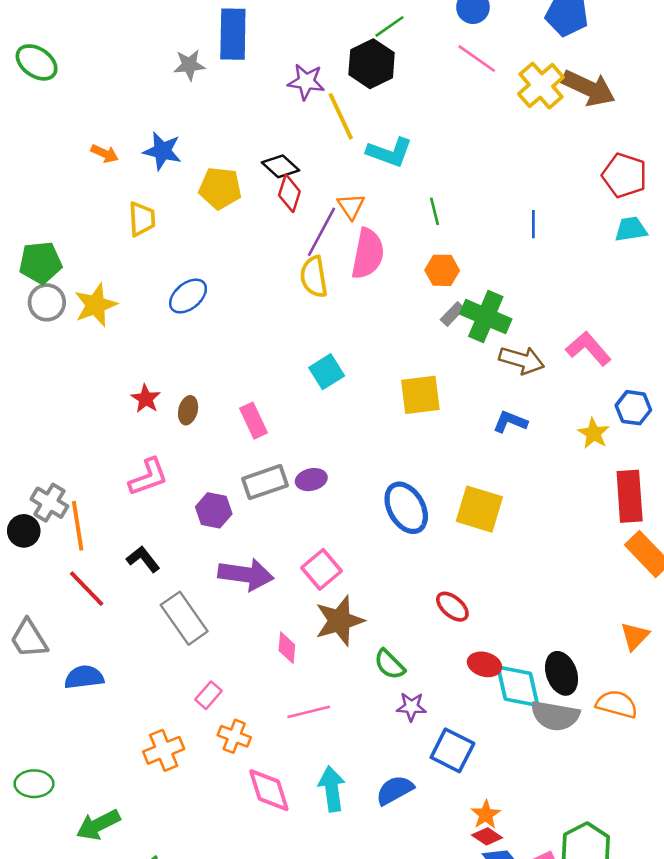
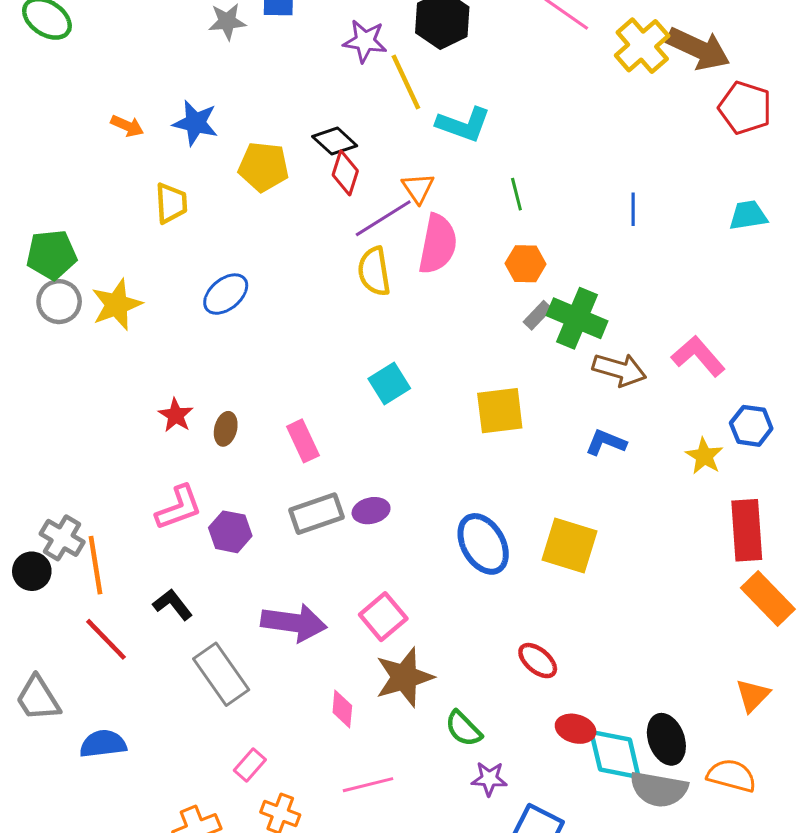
red pentagon: (624, 175) -> (745, 108), moved
purple line: (322, 232) -> (383, 218), turned 30
purple hexagon: (214, 510) -> (230, 532), moved

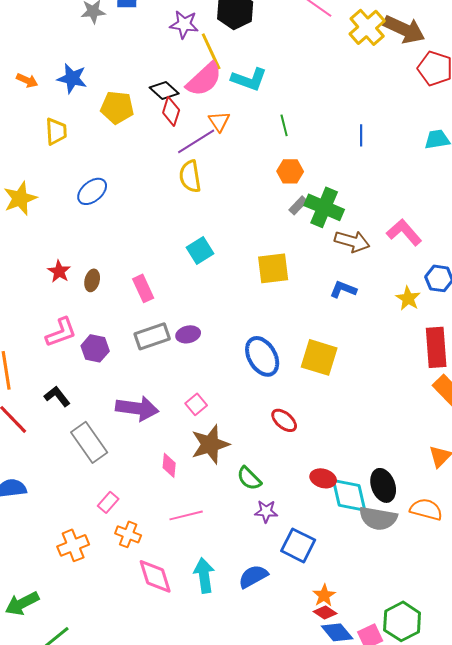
pink semicircle: (438, 244) -> (204, 79), moved, turned 36
pink square: (383, 617) -> (196, 404), size x0.7
red ellipse: (538, 661) -> (284, 420), moved

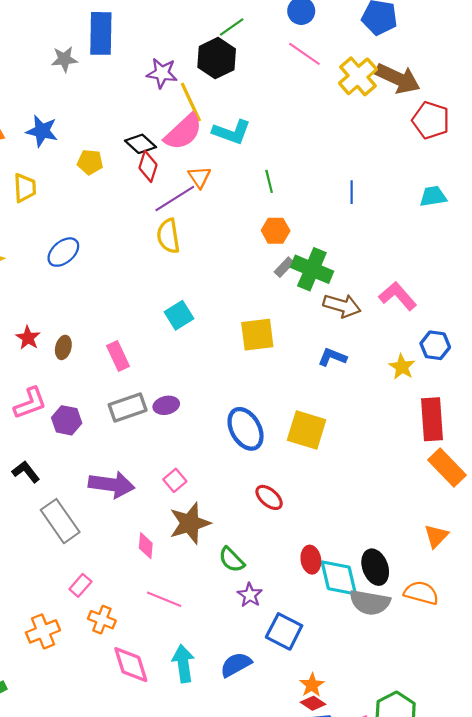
yellow pentagon: (117, 107) -> (90, 162), size x0.7
red ellipse: (323, 478) -> (311, 560), turned 65
purple star: (266, 511) -> (250, 595), turned 30
pink line: (186, 515) -> (164, 599), turned 36

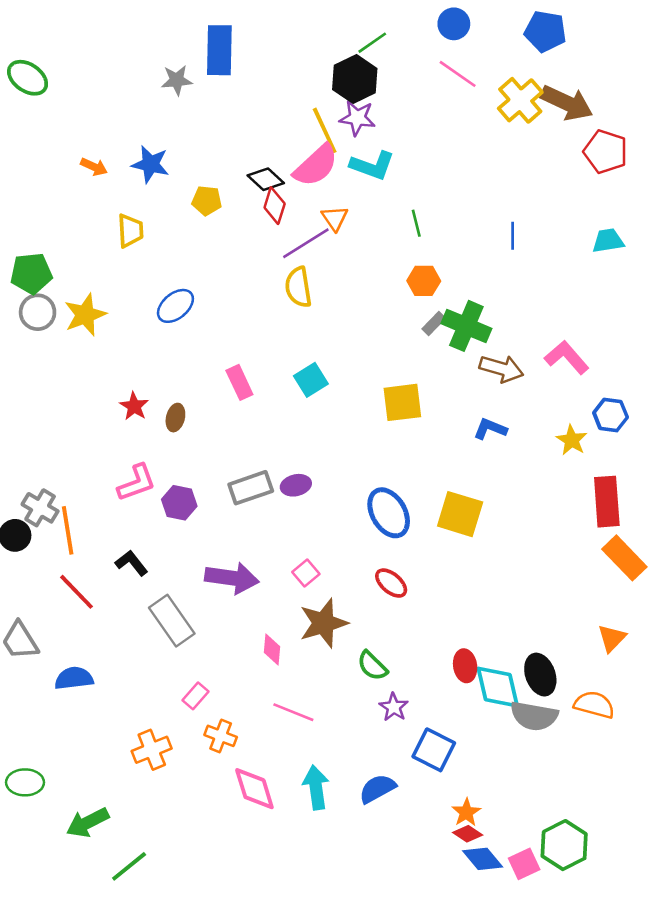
purple star: (162, 73) -> (357, 118), moved
pink rectangle: (118, 356) -> (239, 382), moved
red ellipse: (269, 497) -> (391, 583), moved

